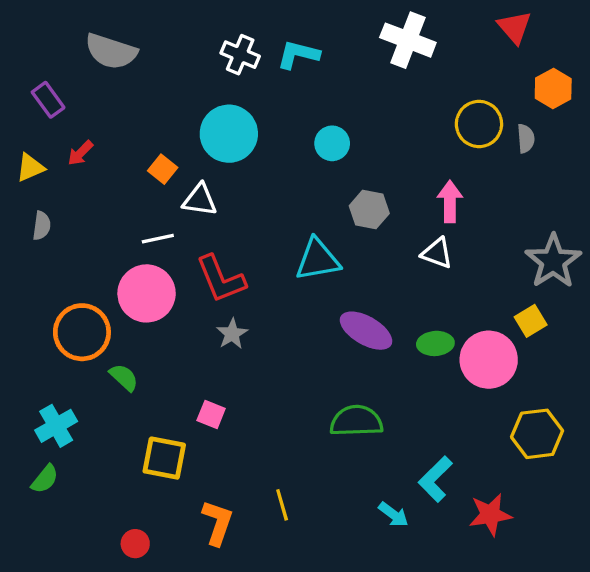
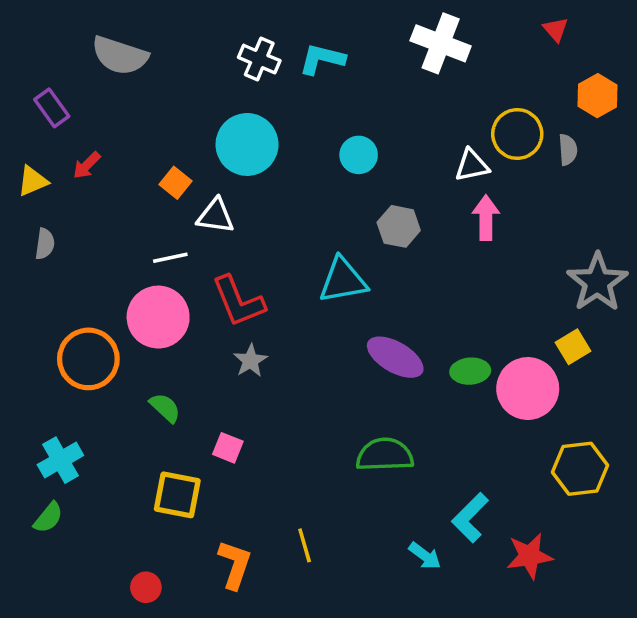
red triangle: (514, 27) -> (556, 29), size x0.7
white triangle: (437, 253) -> (472, 165), moved, turned -32
green semicircle: (124, 377) -> (165, 408), moved

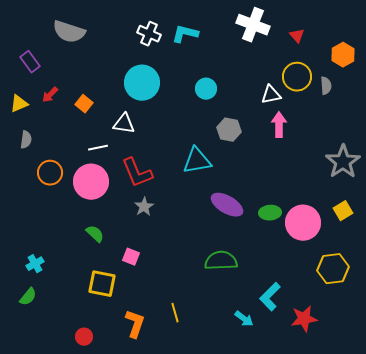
red triangle: (556, 29) -> (297, 36), moved
orange square: (176, 183) -> (84, 104), moved
yellow square: (573, 347) -> (343, 211), moved
orange circle: (88, 359) -> (50, 173), moved, size x0.7
cyan cross: (60, 460) -> (35, 264), size x0.7

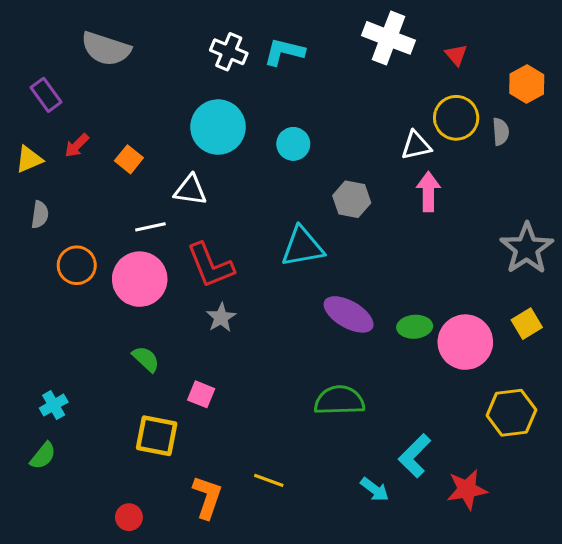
cyan circle: (206, 89) -> (293, 144), moved
yellow line: (175, 313) -> (269, 480), turned -54

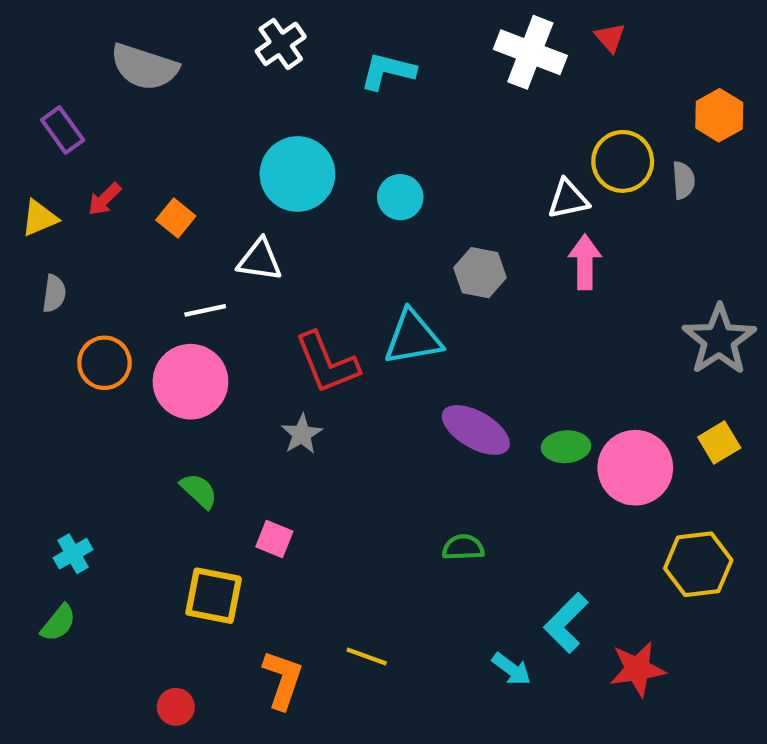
white cross: (229, 52) -> (281, 44), moved, turned 32
red triangle: (456, 55) -> (610, 38), moved
red L-shape: (210, 265) -> (327, 363), moved
green semicircle: (339, 400) -> (463, 547), size x0.6

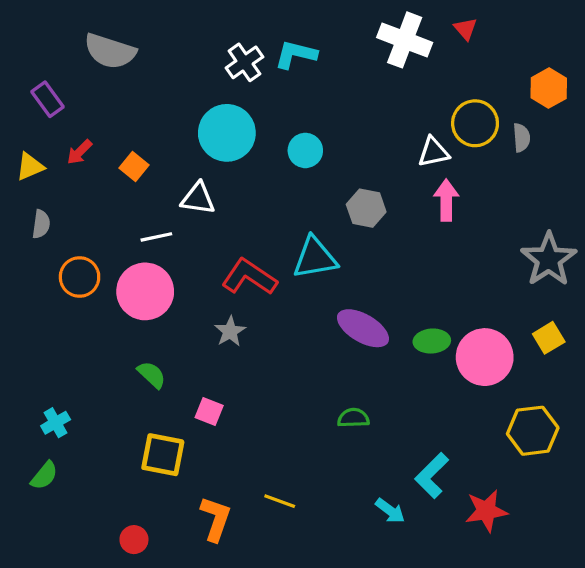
white cross: (281, 44) -> (244, 62), moved
red L-shape: (327, 363) -> (249, 277), turned 146

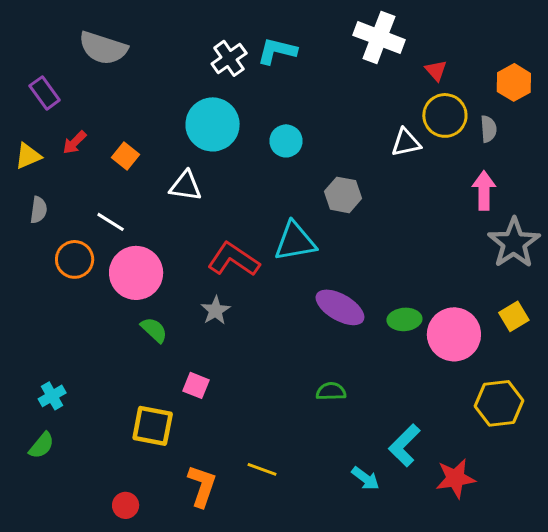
red triangle: (465, 29) -> (436, 70), moved
pink arrow: (446, 200) -> (484, 190), moved
white line: (156, 237) -> (111, 222), moved, turned 44
green semicircle: (152, 375) -> (154, 330), moved

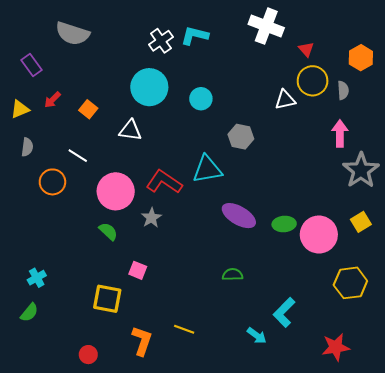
pink circle: (136, 273) -> (116, 191), moved
red star: (455, 478) -> (336, 347), moved

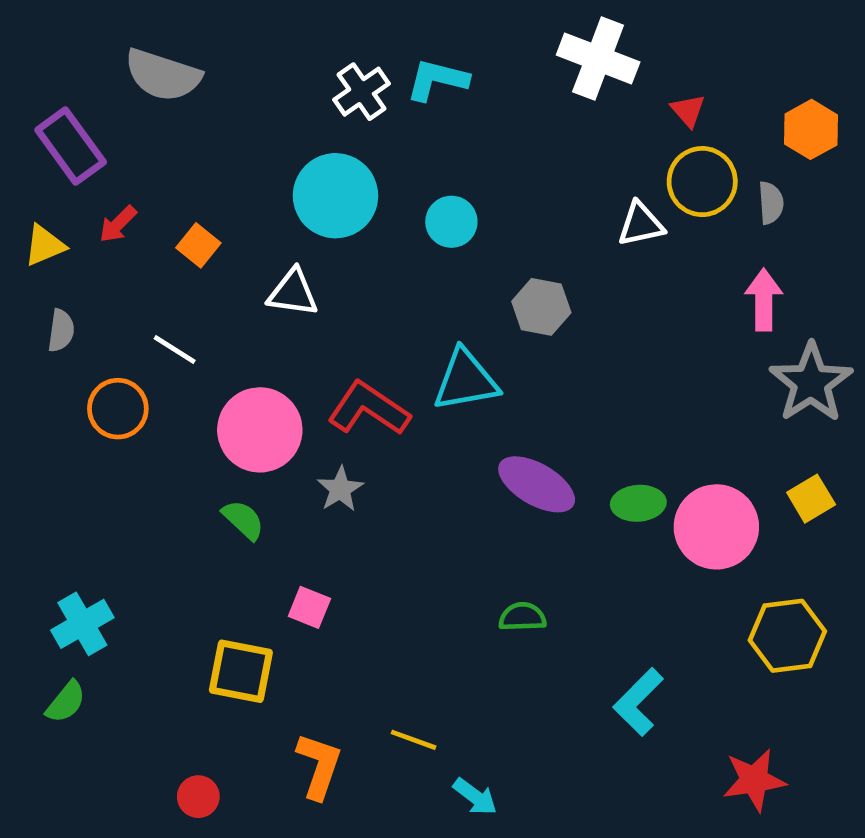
purple rectangle: (31, 65) -> (71, 146), size x1.4
cyan cross: (37, 278) -> (82, 624), size x1.4
cyan arrow: (257, 336) -> (475, 797), moved

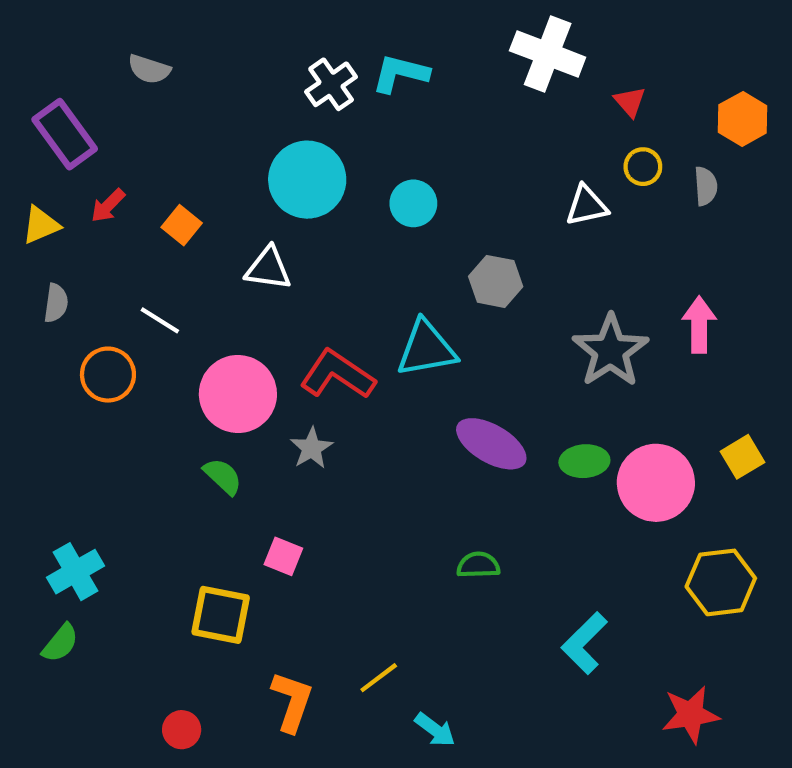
gray semicircle: (163, 75) -> (149, 69), size x0.6
yellow circle: (702, 182) -> (643, 167), size x0.6
pink arrow: (764, 300) -> (699, 325), moved
gray star: (811, 383) -> (610, 351), moved
yellow line: (414, 740) -> (379, 678), turned -57

